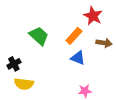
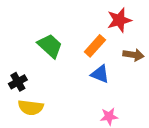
red star: (93, 16) -> (119, 20), turned 30

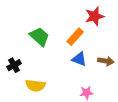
brown arrow: (133, 55) -> (106, 61), moved
yellow semicircle: (31, 107) -> (35, 86), moved

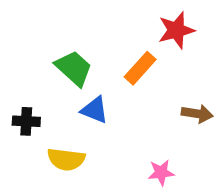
blue triangle: (79, 59) -> (95, 110), moved
black cross: (14, 65) -> (26, 121), turned 32

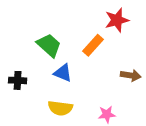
yellow semicircle: (66, 159) -> (60, 108), moved

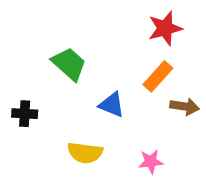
orange rectangle: (93, 45) -> (158, 76), moved
blue triangle: (63, 73) -> (112, 105), moved

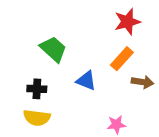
black cross: (25, 114) -> (37, 89), moved
yellow semicircle: (85, 153) -> (37, 118), moved

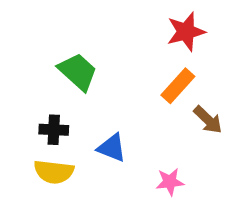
blue triangle: (86, 81) -> (112, 148), moved
brown arrow: (142, 82) -> (208, 120), turned 35

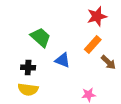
blue triangle: (112, 148) -> (62, 60), moved

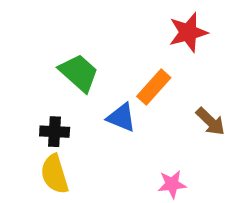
orange rectangle: (93, 45) -> (154, 87), moved
yellow semicircle: (28, 89) -> (55, 174), turned 66

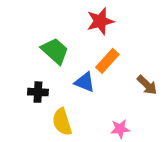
red star: (188, 32) -> (100, 21), moved
yellow semicircle: (55, 174) -> (62, 122), moved

